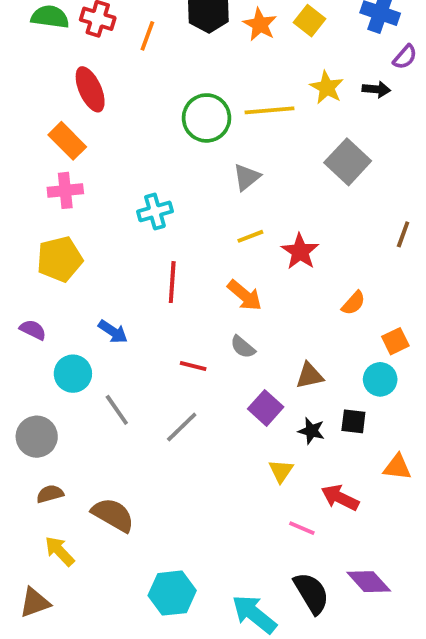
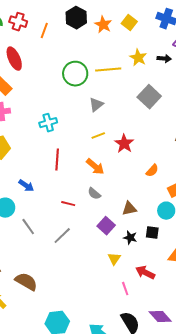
pink line: (302, 528) -> (125, 289), turned 48

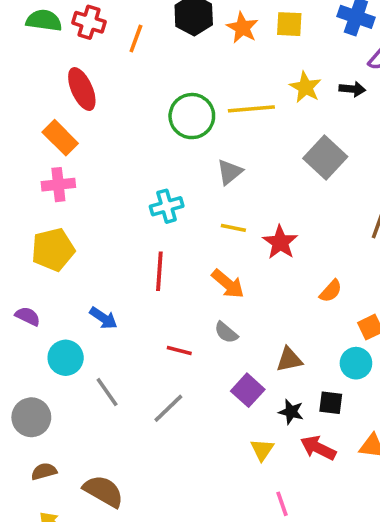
yellow square: (129, 23) -> (289, 24), turned -35
cyan cross: (48, 123) -> (167, 206), moved
yellow line: (98, 136) -> (233, 228), turned 32
red arrow: (145, 273) -> (318, 448), moved

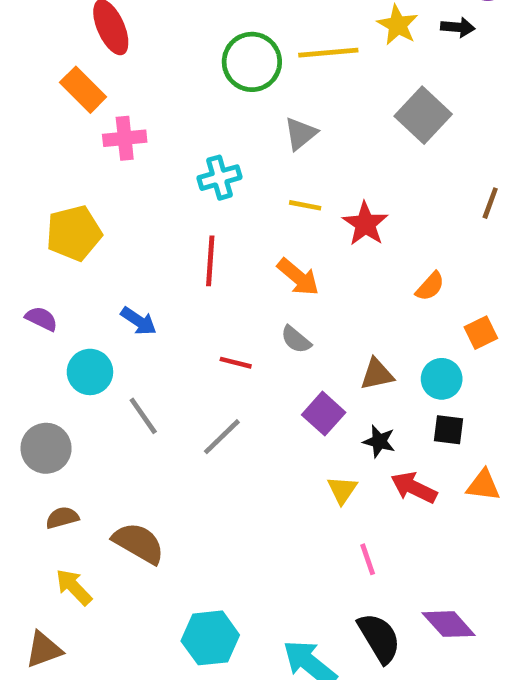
pink cross: (58, 185) -> (125, 138), moved
cyan circle: (356, 363) -> (442, 379), moved
black square: (331, 403) -> (449, 430), moved

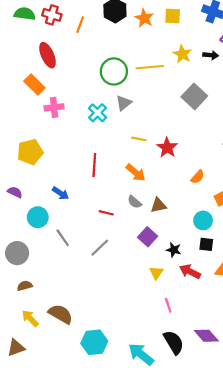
gray triangle: (301, 134) -> (124, 103), moved
cyan cross: (220, 178) -> (98, 113), moved, turned -30
brown triangle: (377, 374) -> (158, 205), moved
brown semicircle: (139, 543) -> (61, 314), moved

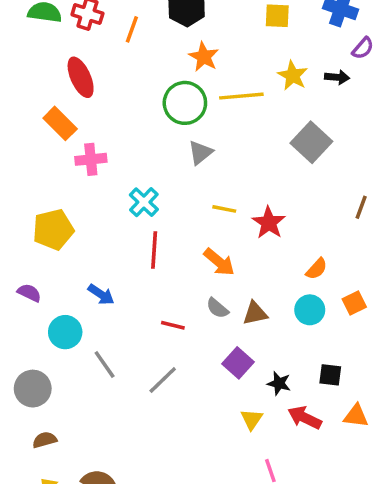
orange star: (144, 18) -> (204, 57), moved
cyan cross: (98, 113) -> (144, 202), moved
cyan circle: (203, 220) -> (310, 310), moved

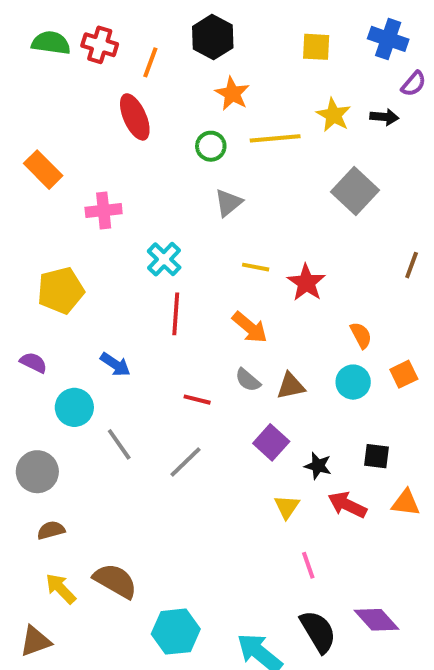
red ellipse: (81, 77) -> (135, 117), moved
green circle: (185, 103) -> (211, 146), size x0.6
orange rectangle: (60, 123) -> (43, 170), moved
orange semicircle: (317, 269) -> (361, 335), turned -70

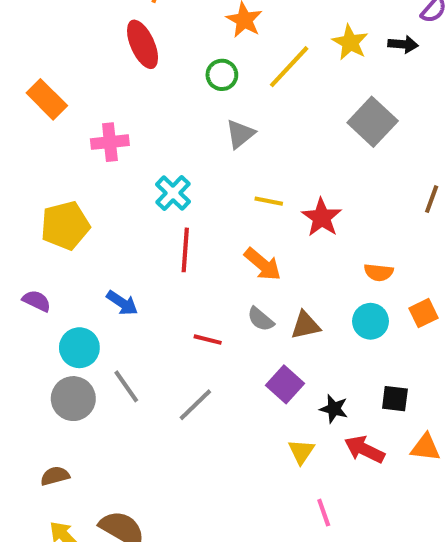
yellow line: (275, 138) -> (289, 67), turned -42
orange semicircle: (361, 335) -> (379, 272), turned 124
gray circle: (37, 472) -> (73, 399), moved

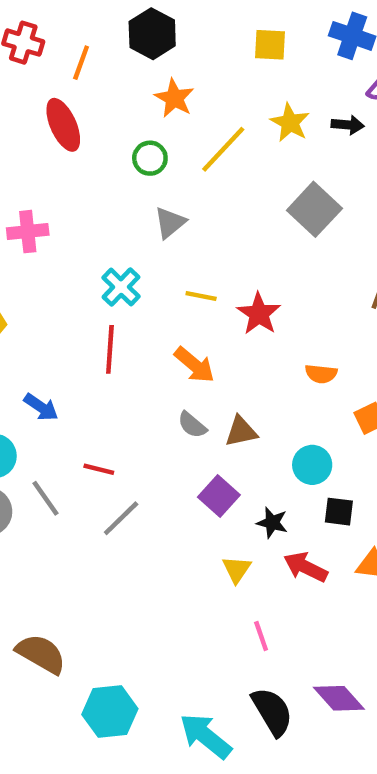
cyan cross: (173, 193) -> (121, 287), moved
cyan circle: (371, 321) -> (312, 465), moved
red line: (208, 340) -> (99, 469), moved

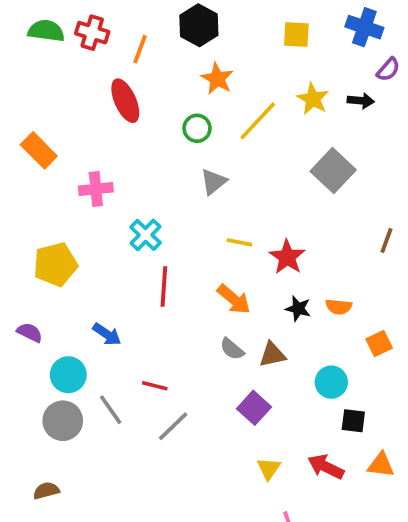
cyan cross: (121, 287) -> (146, 235), moved
black star: (272, 523) -> (298, 309), moved

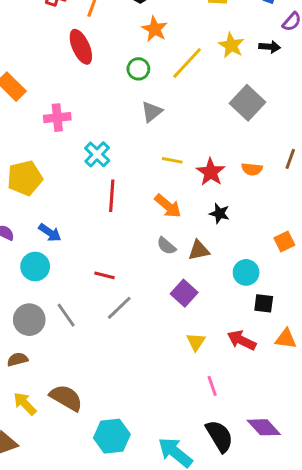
orange semicircle: (339, 307) -> (252, 169), moved
blue arrow: (107, 334) -> (50, 233), moved
gray line: (111, 410) -> (66, 315), moved
gray circle: (63, 421) -> (29, 320), moved

